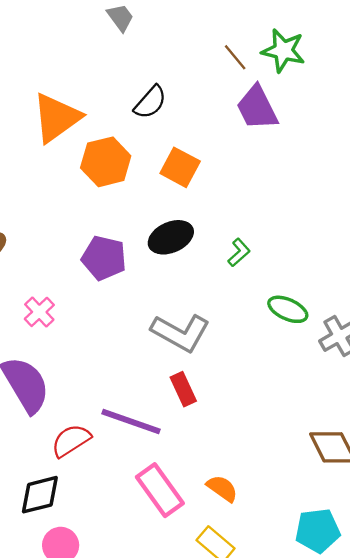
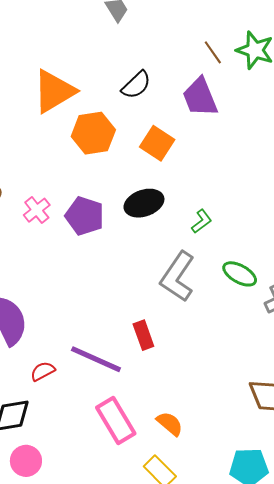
purple trapezoid: (257, 108) -> (200, 97), moved
pink cross: (39, 312) -> (37, 210), moved
gray L-shape: (181, 333) -> (178, 277), moved, turned 90
red semicircle: (71, 441) -> (43, 371), size x0.7

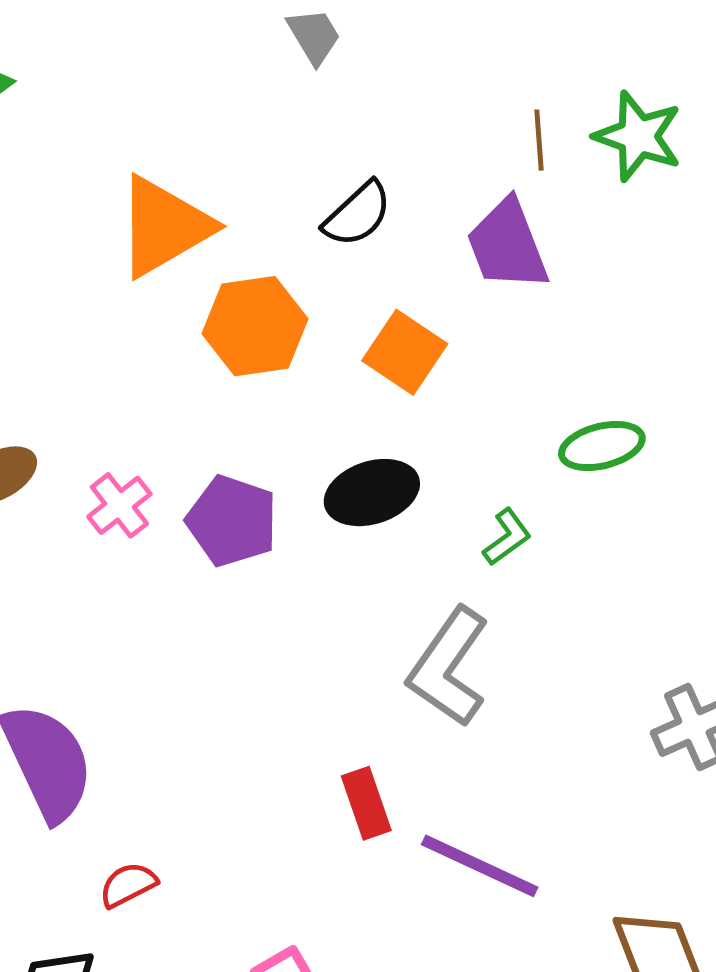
brown line: (213, 52) -> (539, 140), turned 30
green ellipse: (240, 274) -> (602, 446), moved, turned -44
purple line: (96, 359) -> (480, 866), moved

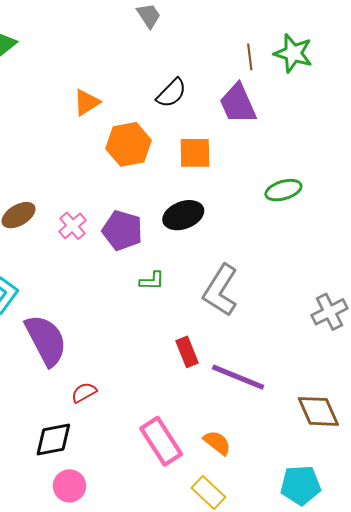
orange triangle: (164, 227) -> (87, 102), size x0.6
orange square: (405, 352) -> (195, 153), turned -32
green L-shape: (507, 537) -> (152, 281), moved, turned 40

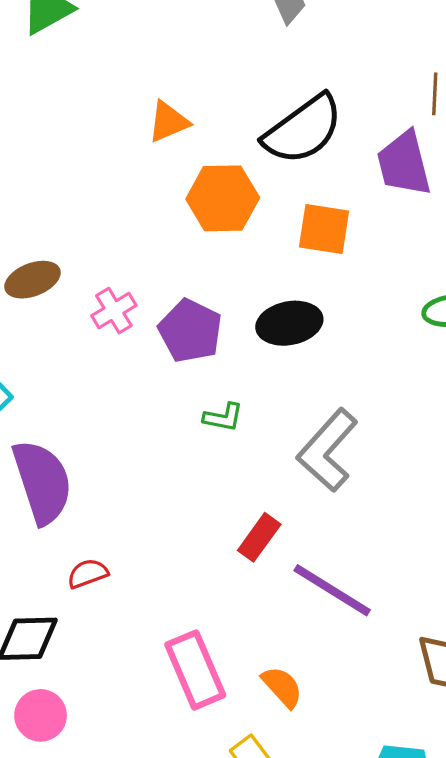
black semicircle: (171, 93) -> (303, 130), size x1.6
red rectangle: (187, 352) -> (259, 537), turned 48

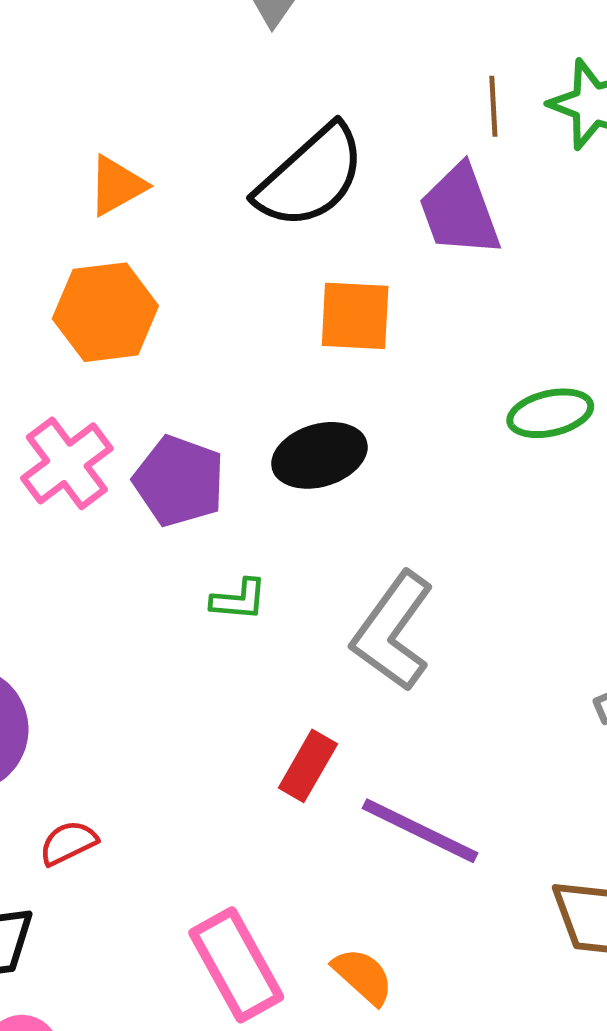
orange hexagon: (223, 198) -> (105, 312), moved
pink cross: (114, 311) -> (67, 463), size x1.4

